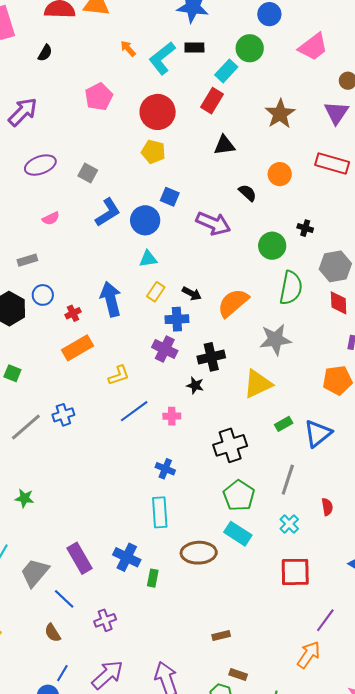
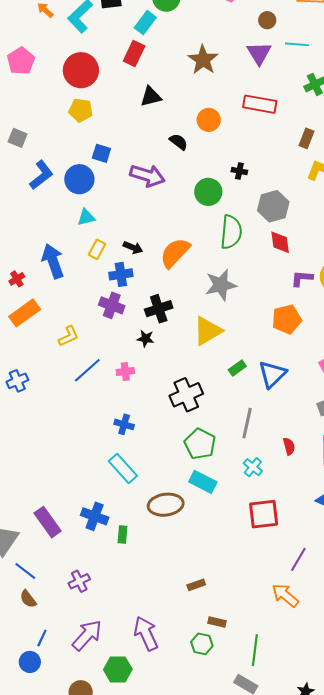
cyan rectangle: (160, 512) -> (123, 468), turned -32
blue line: (64, 599) -> (25, 571), moved
orange arrow: (309, 655) -> (285, 595), turned -80

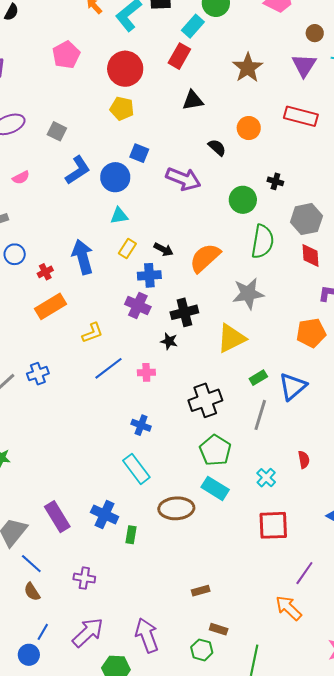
gray line: (247, 423) -> (260, 415), moved
purple cross: (79, 581) -> (84, 578), turned 30

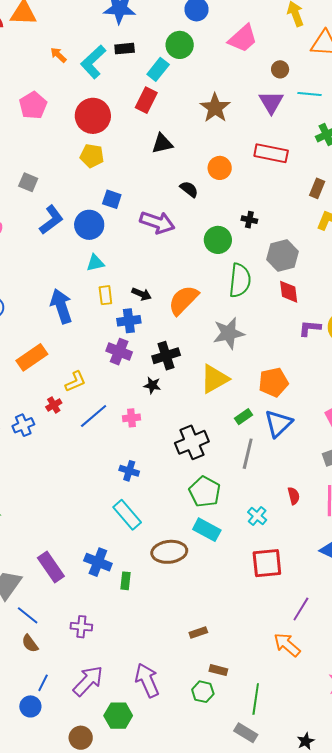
yellow rectangle: (127, 248) -> (105, 295), turned -36
red cross: (45, 272) -> (54, 405), moved
orange pentagon: (311, 333) -> (273, 382), moved

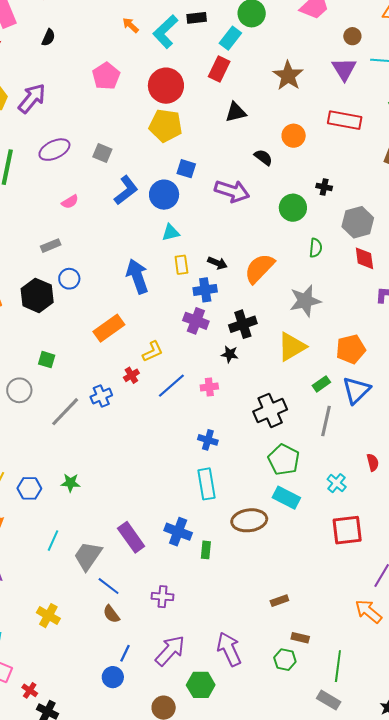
yellow pentagon: (92, 156) -> (166, 126), size x1.4
green semicircle: (240, 280) -> (316, 248), size x0.6
cyan rectangle: (127, 515) -> (206, 484), turned 32

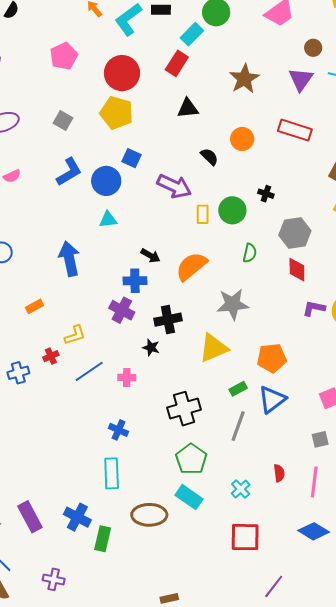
gray square: (102, 153) -> (63, 120), moved
yellow rectangle: (181, 265) -> (203, 214), moved
orange rectangle: (109, 328) -> (35, 306), size x0.6
green rectangle: (206, 550) -> (103, 539), size x1.4

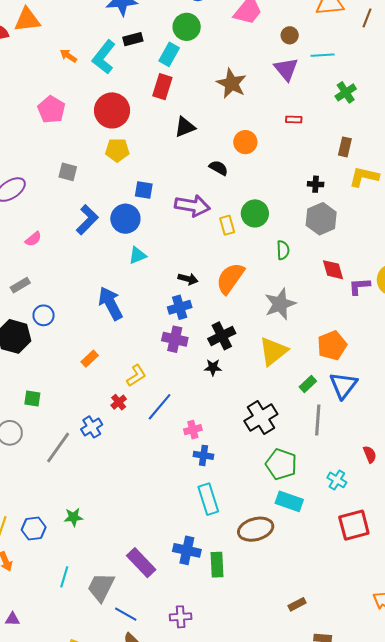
yellow pentagon: (117, 113) -> (117, 150), size x0.7
red rectangle: (295, 130) -> (294, 120), size x0.5
black cross: (266, 194) -> (316, 184), moved
red diamond: (297, 270) -> (333, 270), moved
pink cross: (127, 378) -> (193, 430), moved

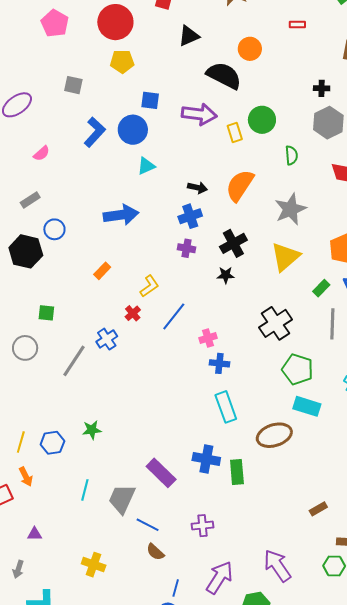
black semicircle: (219, 168) -> (224, 76), size x1.8
blue arrow: (111, 303) -> (121, 215), turned 112
purple cross: (175, 339) -> (187, 248), size x0.7

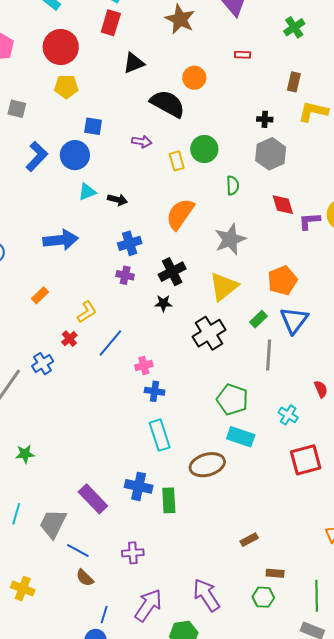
purple arrow: (199, 114) -> (142, 142), size x0.6
black arrow: (197, 188) -> (118, 200), moved
black cross: (275, 323) -> (209, 333), moved

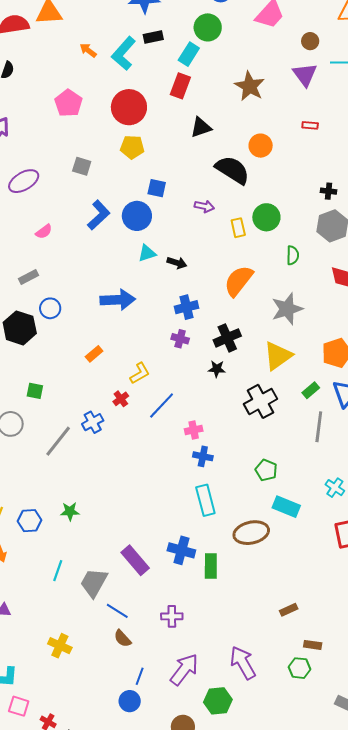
green pentagon: (232, 400) -> (266, 470), moved, size x0.7

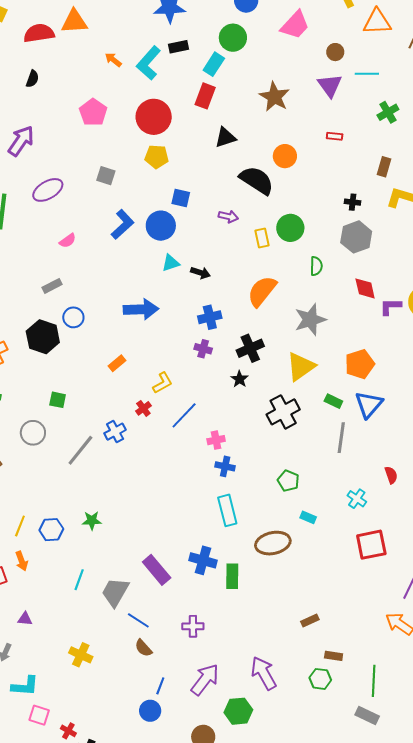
black star: (217, 369) -> (240, 379), turned 30
green rectangle: (311, 390) -> (333, 401), turned 66
cyan rectangle: (286, 507) -> (308, 517), size x0.6

